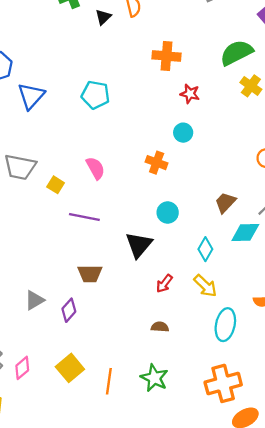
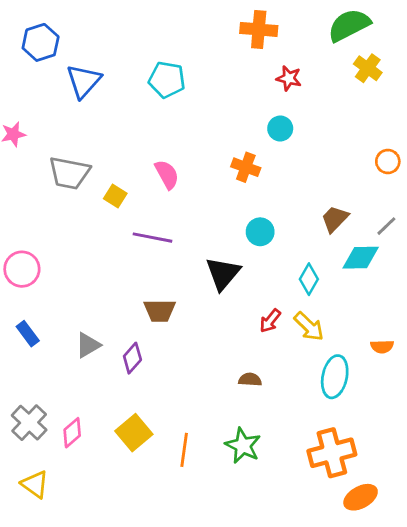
red arrow: (164, 284) -> (270, 321), moved

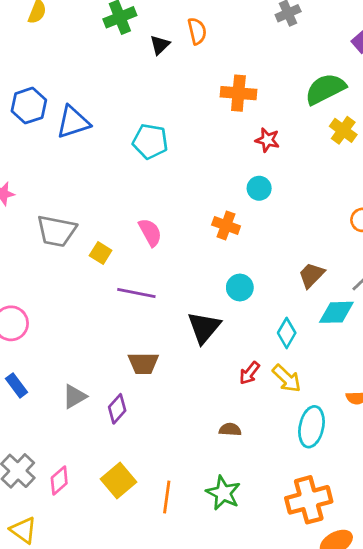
blue triangle: (84, 81) -> (73, 122), moved, turned 30

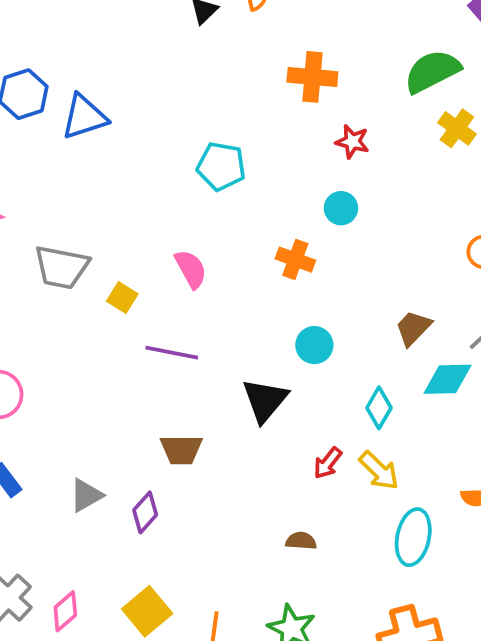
cyan pentagon: (150, 141) -> (221, 166), moved

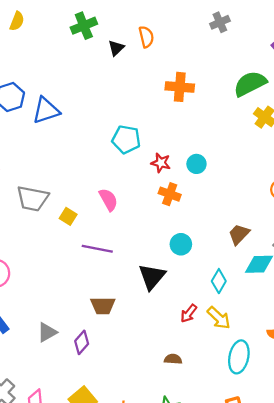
red star: (352, 142) -> (161, 163), moved

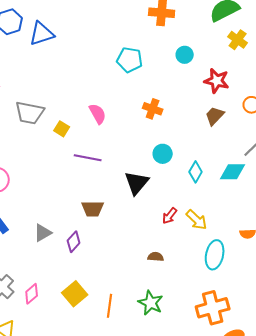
cyan pentagon: (126, 139) -> (130, 60), moved
red star: (161, 163) -> (217, 81), moved, size x1.4
cyan circle: (196, 164) -> (185, 55), moved
brown trapezoid: (239, 234) -> (215, 116), moved
cyan diamond: (219, 281) -> (196, 172), moved

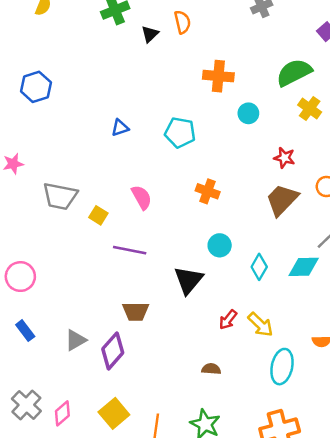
blue triangle: (42, 34) -> (120, 128), moved, size x0.6
cyan circle: (185, 55) -> (248, 113), moved
red star: (217, 81) -> (284, 158), size x0.7
brown trapezoid: (215, 116) -> (282, 200), size x1.4
purple diamond: (74, 242) -> (113, 351), size x1.4

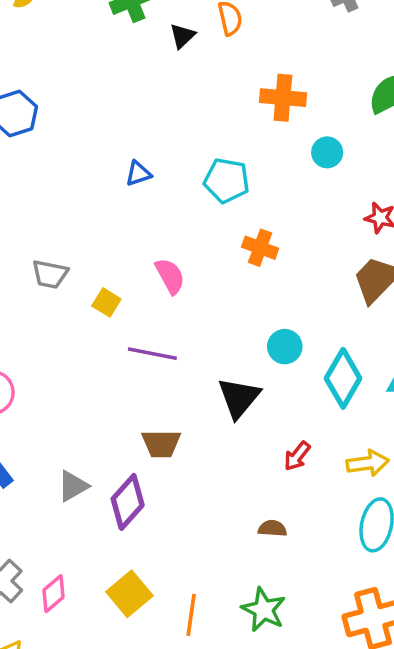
orange cross: (208, 191) -> (260, 248), moved
gray trapezoid: (60, 196) -> (50, 274), size x0.7
cyan diamond: (259, 267) -> (343, 378), size x1.5
yellow arrow: (260, 325) -> (368, 463), moved, turned -52

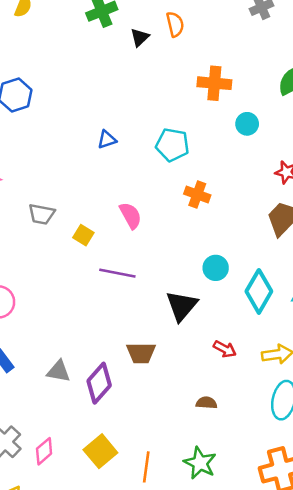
brown trapezoid: (161, 444) -> (141, 353), moved
red arrow: (297, 456) -> (225, 349), turned -100
gray triangle: (73, 486) -> (59, 371), turned 40

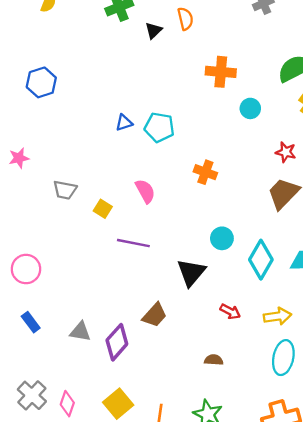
cyan pentagon: (172, 145) -> (159, 127), moved
brown trapezoid: (141, 353) -> (155, 315), turned -48
pink diamond: (44, 451) -> (67, 404), turned -30

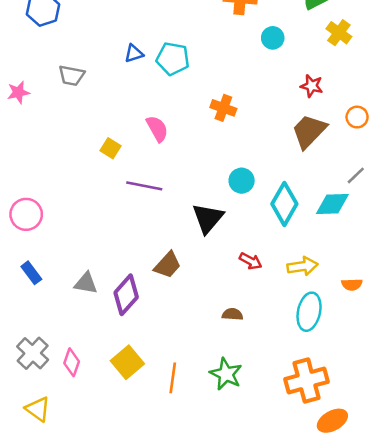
gray trapezoid: (65, 190) -> (72, 76), moved

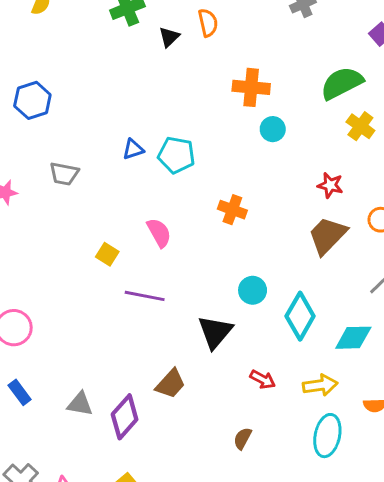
cyan circle: (273, 38) -> (273, 129), moved
cyan diamond: (332, 204) -> (353, 338), moved
brown semicircle: (232, 314) -> (242, 438), turned -66

